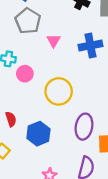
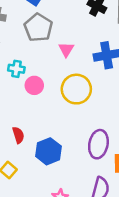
yellow circle: (59, 91) -> (76, 89), moved

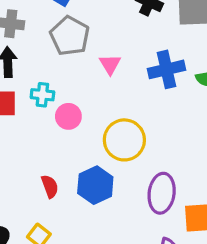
yellow circle: (76, 89) -> (124, 140), moved
blue hexagon: (48, 151) -> (95, 185), moved

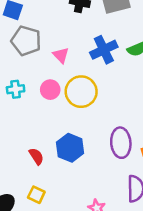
pink circle: (68, 116) -> (50, 90), moved
yellow circle: (124, 140) -> (81, 92), moved

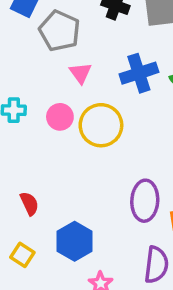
gray pentagon: (26, 41) -> (60, 31), moved
blue hexagon: (70, 148) -> (75, 241), moved

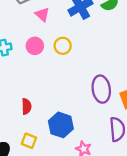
yellow circle: (101, 125) -> (63, 46), size x0.6
red semicircle: (29, 204) -> (27, 106), turned 35

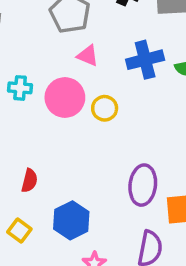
pink triangle: (42, 14) -> (88, 56), turned -35
pink circle: (35, 46) -> (65, 97), size x1.5

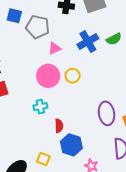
pink triangle: (88, 56) -> (55, 48), turned -32
cyan cross: (20, 88) -> (40, 107), moved
red semicircle: (29, 181) -> (59, 126), moved

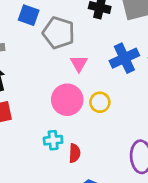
pink triangle: (55, 48) -> (79, 63), turned -40
red semicircle: (59, 126) -> (75, 153), moved

